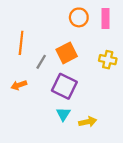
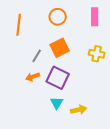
orange circle: (79, 17) -> (58, 17), moved
orange line: (21, 43) -> (19, 25), moved
orange arrow: (19, 85) -> (33, 77), moved

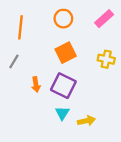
pink rectangle: (95, 17) -> (104, 19), turned 48
gray line: (37, 56) -> (14, 61), moved
orange arrow: (33, 77) -> (36, 84), turned -80

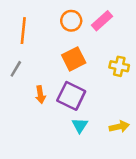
pink rectangle: (104, 19) -> (102, 21), moved
cyan triangle: (62, 113) -> (80, 125), moved
yellow arrow: (86, 121) -> (119, 127), moved

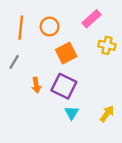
orange circle: (71, 21) -> (50, 27), moved
yellow cross: (119, 66) -> (107, 45), moved
yellow arrow: (119, 127) -> (107, 114), turned -42

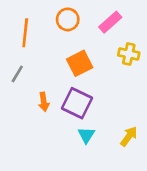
orange circle: (50, 27) -> (68, 19), moved

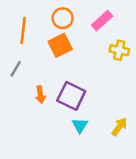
orange square: (80, 63) -> (60, 45), moved

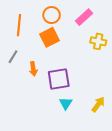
orange arrow: (40, 95) -> (33, 69), moved
purple square: (71, 96) -> (59, 79), turned -35

